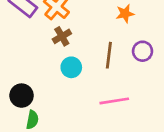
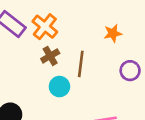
brown line: (109, 55) -> (81, 64), moved

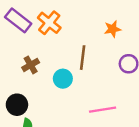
brown cross: (50, 56) -> (31, 65), moved

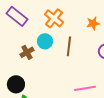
orange cross: (49, 23) -> (54, 18), moved
cyan circle: (63, 79) -> (45, 41), moved

